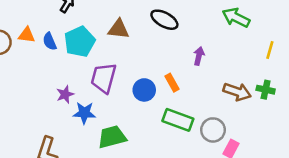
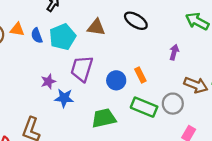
purple arrow: (199, 56) -> (174, 52), moved
gray circle: (213, 130) -> (173, 104), moved
green trapezoid: (112, 137) -> (104, 118), moved

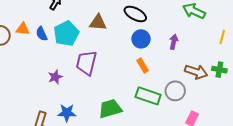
blue circle: (116, 80) -> (141, 39), moved
blue star: (64, 98) -> (67, 113), moved

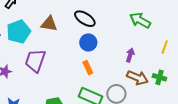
purple arrow: (174, 42) -> (130, 55), moved

